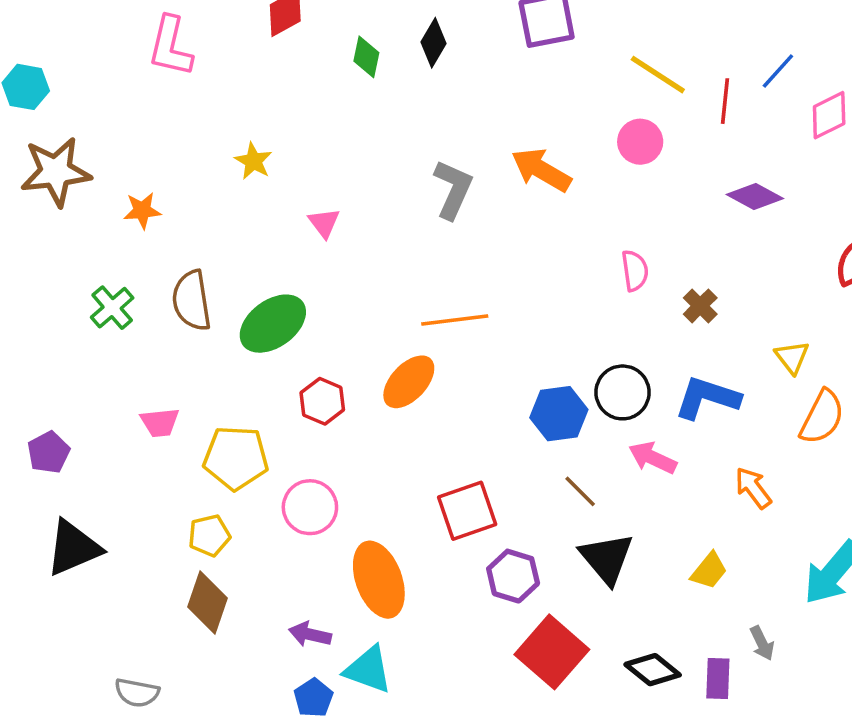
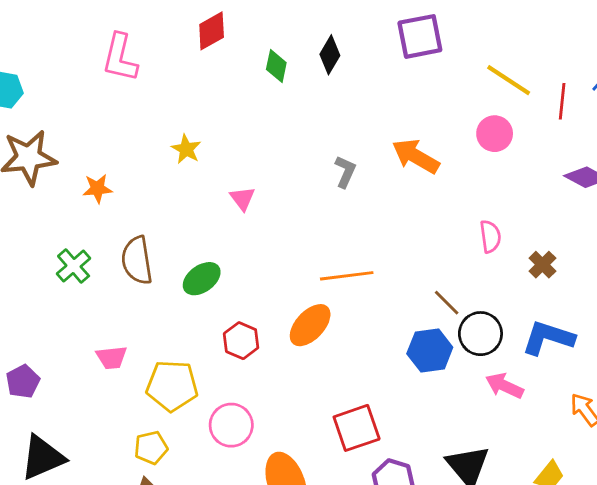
gray L-shape: (453, 189) -> (345, 172), size x0.7
green ellipse: (273, 324) -> (202, 279), size x0.7
brown line: (580, 491) -> (447, 303), moved

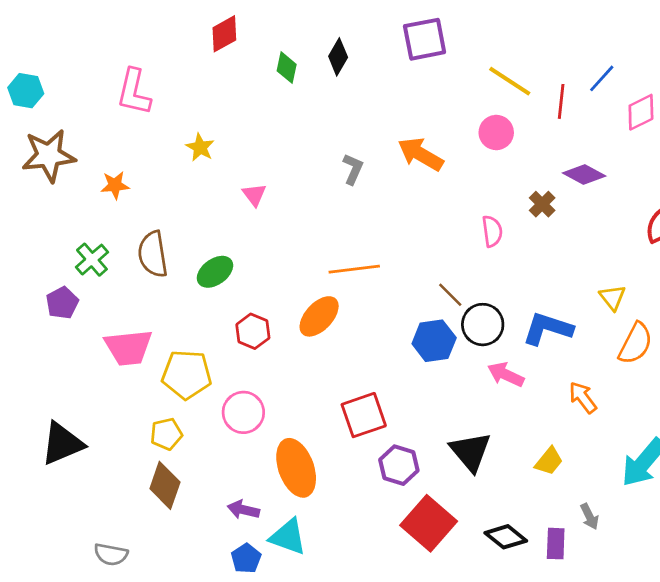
pink L-shape: (120, 58) -> (134, 92), moved
brown cross: (542, 265) -> (542, 204), moved
pink trapezoid: (112, 358) -> (128, 347), size x1.6
purple pentagon: (23, 381) -> (62, 303), moved

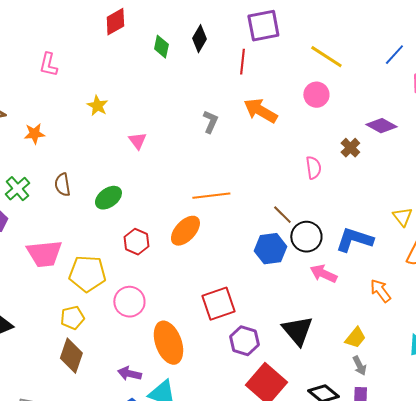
pink L-shape: (134, 92) -> (48, 65), size x0.7
red line: (561, 101) -> (242, 62), moved
brown semicircle: (153, 254) -> (62, 185), size x0.7
gray arrow: (590, 517) -> (359, 366), moved

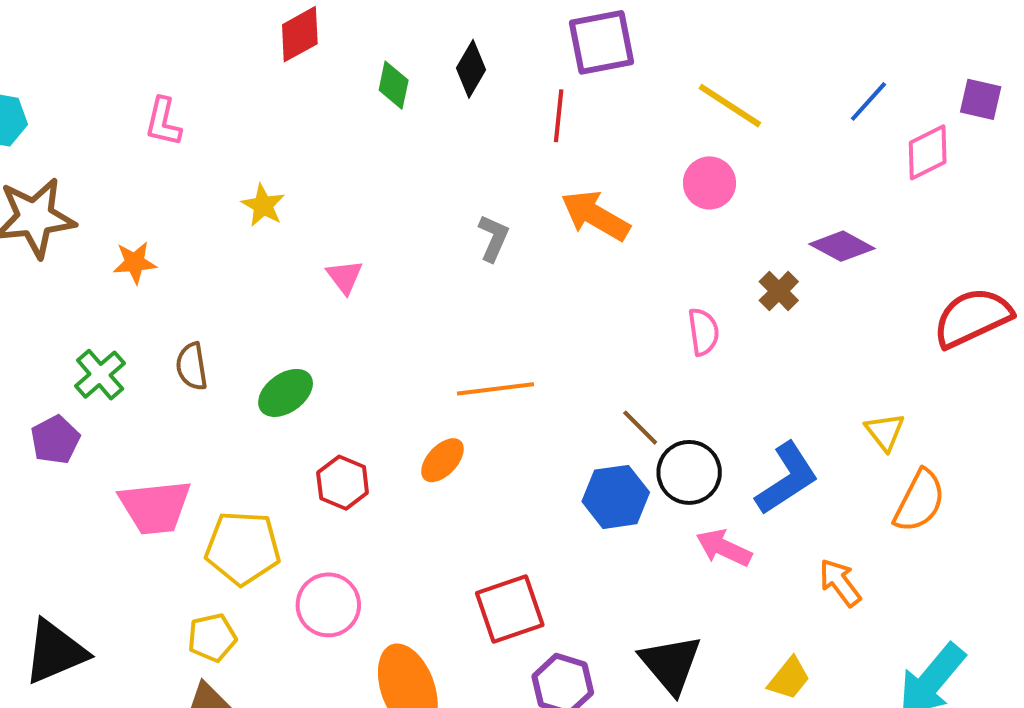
orange ellipse: (185, 231) -> (442, 460), size x0.7
blue L-shape: (354, 240) -> (787, 479), turned 129

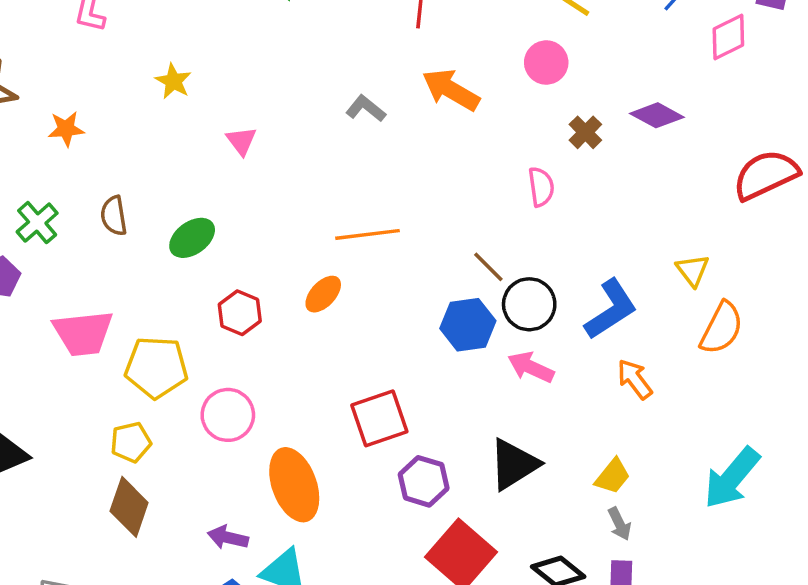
gray L-shape: (493, 238) -> (366, 108), turned -75
brown cross: (779, 291) -> (585, 132), moved
pink arrow: (724, 548) -> (531, 367), moved
orange arrow: (840, 583) -> (635, 379), moved
black triangle: (671, 664) -> (514, 464), turned 38

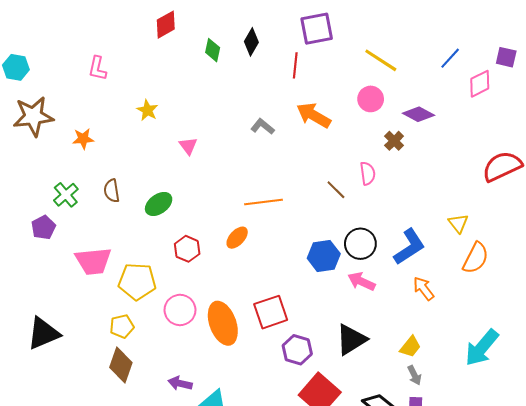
purple diamond: (657, 115) -> (419, 114), moved
brown line: (488, 267) -> (336, 190), moved
orange ellipse: (294, 485) -> (223, 323), moved

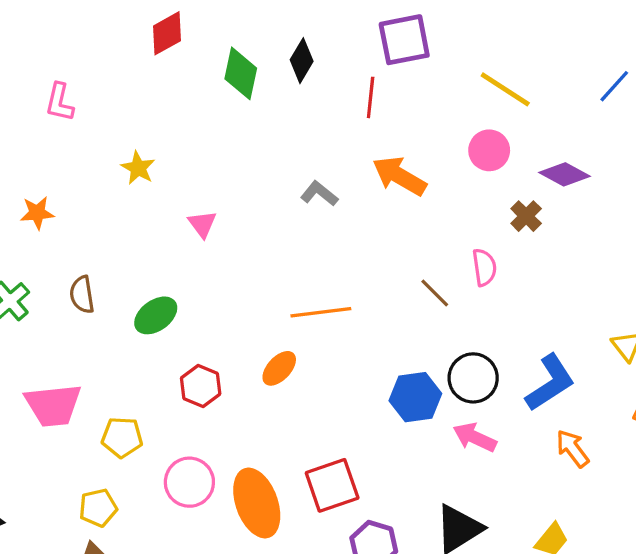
green diamond: (213, 50) -> (241, 73), size x1.4
yellow pentagon: (137, 281) -> (122, 437), size x0.7

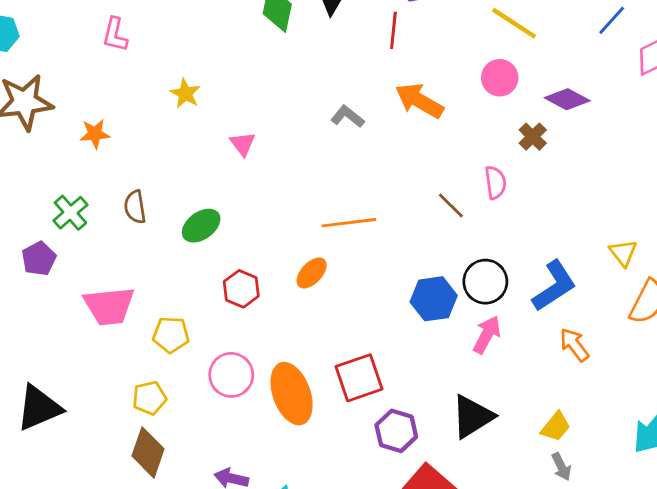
pink arrow: (475, 437) -> (487, 335), turned 93

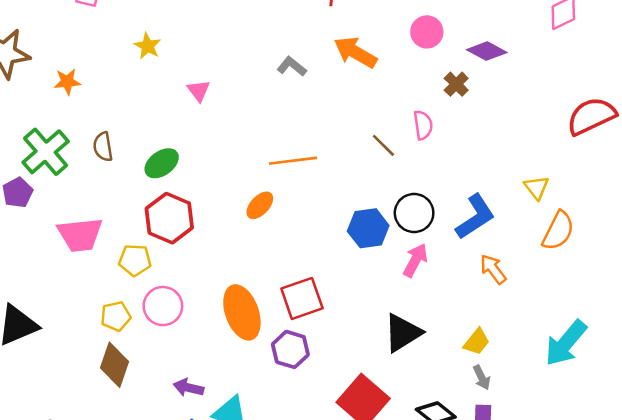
green cross: (70, 213) -> (46, 152), size x1.5
red hexagon: (241, 289) -> (169, 218), moved, size x1.5
pink circle: (231, 375) -> (163, 306), moved
purple hexagon: (396, 431) -> (290, 349), moved

